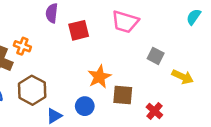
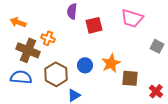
blue circle: (85, 106) -> (85, 65), moved

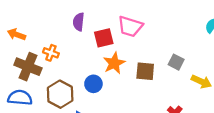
pink trapezoid: (132, 18) -> (130, 26), moved
orange star: (111, 63) -> (114, 63), moved
brown square: (130, 78) -> (145, 71), moved

